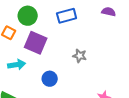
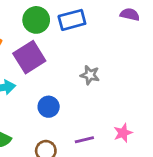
green circle: (28, 16) -> (36, 20), moved
purple square: (36, 43) -> (29, 57), turned 35

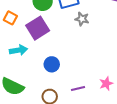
gray star: (90, 75) -> (82, 19), moved

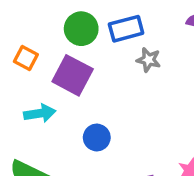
purple square: (38, 28) -> (73, 75), turned -30

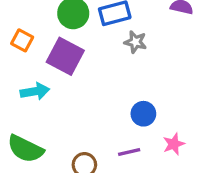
blue circle: (97, 137) -> (143, 114), moved

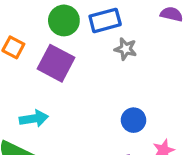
cyan arrow: (35, 91) -> (34, 119), moved

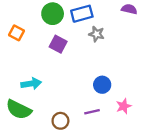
purple square: (56, 63) -> (58, 44), moved, size x0.7

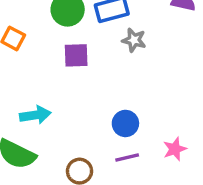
purple square: (58, 44) -> (76, 55), turned -30
blue circle: (102, 85) -> (125, 123), moved

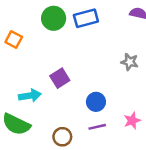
gray star: (134, 40) -> (130, 62), moved
purple square: (76, 55) -> (60, 78), moved, turned -30

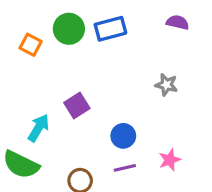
orange square: (14, 39) -> (31, 45), moved
cyan arrow: (30, 96) -> (39, 128), turned -50

